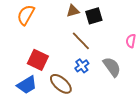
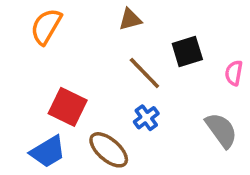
black square: (94, 16) -> (187, 52), moved
gray semicircle: (112, 67) -> (221, 130), moved

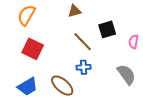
red square: (68, 107) -> (33, 49), moved
blue cross: (146, 118) -> (84, 67), turned 32

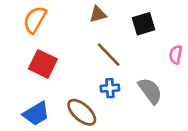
black square: (107, 29) -> (143, 24), moved
gray semicircle: (126, 74) -> (150, 91), moved

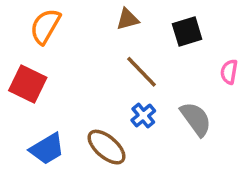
red square: (43, 64) -> (28, 84), moved
blue cross: (110, 88) -> (143, 116), turned -36

